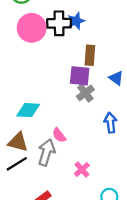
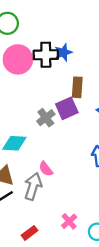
purple square: (80, 76) -> (67, 108), turned -30
gray cross: (85, 93) -> (46, 118), moved
pink cross: (82, 169) -> (69, 221), moved

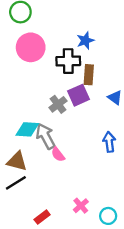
blue star: (63, 52) -> (85, 41), moved
black cross: (46, 55) -> (68, 61), moved
gray arrow: (33, 186) -> (45, 136), moved, turned -45

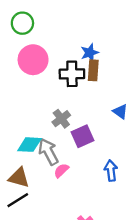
brown rectangle: (89, 75) -> (93, 70), moved
purple square: (79, 95) -> (83, 136), moved
blue arrow: (109, 142) -> (111, 171), moved
pink semicircle: (58, 154) -> (61, 171), turned 84

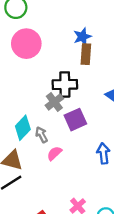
black cross: (72, 74) -> (65, 84), moved
cyan diamond: (29, 145) -> (23, 128), turned -50
gray arrow: (48, 152) -> (42, 135), size x0.6

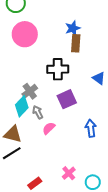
gray cross: (54, 102) -> (30, 91), moved

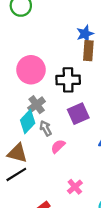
pink circle: (25, 34) -> (31, 70), moved
pink cross: (69, 173) -> (75, 187), moved

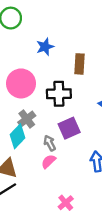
blue star: (85, 34) -> (45, 47), moved
gray arrow: (46, 128) -> (50, 143), moved

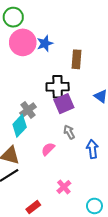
pink circle: (21, 83) -> (23, 42), moved
purple square: (69, 128) -> (64, 104), moved
gray arrow: (50, 143) -> (69, 132), moved

